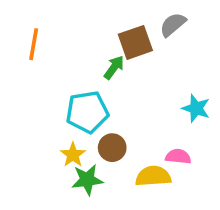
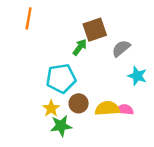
gray semicircle: (173, 25) -> (121, 48), moved
orange line: (34, 44) -> (29, 18), moved
yellow semicircle: (153, 176) -> (107, 108), moved

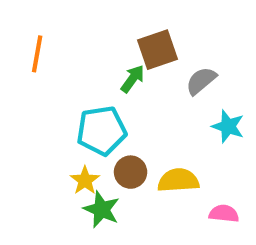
orange line: (29, 18) -> (37, 54), moved
pink semicircle: (125, 110) -> (224, 214), moved
green star: (61, 126) -> (101, 209), turned 30

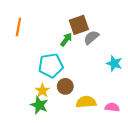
gray semicircle: (201, 81) -> (91, 37), moved
yellow semicircle: (178, 180) -> (86, 102), moved
green star: (101, 209) -> (39, 105), moved

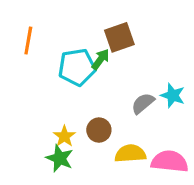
gray semicircle: (91, 37) -> (143, 103), moved
cyan pentagon: (51, 66) -> (77, 67), moved
pink semicircle: (112, 107) -> (170, 161), size x1.6

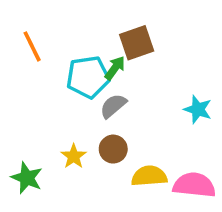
orange line: (28, 41) -> (32, 46), turned -36
gray semicircle: (143, 103) -> (113, 106), moved
green star: (60, 158) -> (27, 178), moved

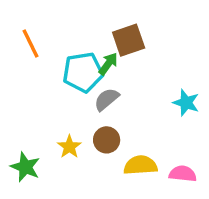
pink semicircle: (194, 185) -> (183, 174), size x0.7

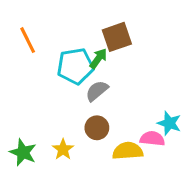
cyan star: (186, 103) -> (169, 123), moved
yellow star: (69, 147) -> (63, 149), moved
pink semicircle: (183, 174) -> (152, 139), moved

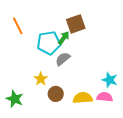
brown circle: (97, 128) -> (56, 94), moved
pink semicircle: (152, 139) -> (105, 97), moved
yellow star: (63, 149) -> (41, 79), moved

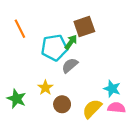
cyan star: (110, 80) -> (112, 89), moved
yellow semicircle: (83, 98) -> (92, 109), turned -42
green star: (15, 99) -> (17, 99), moved

